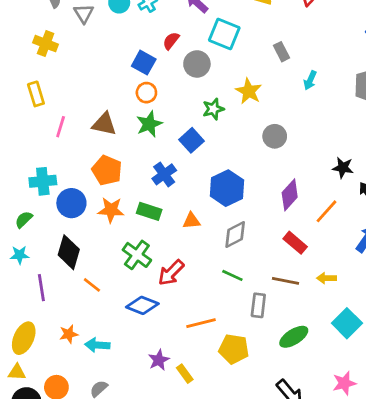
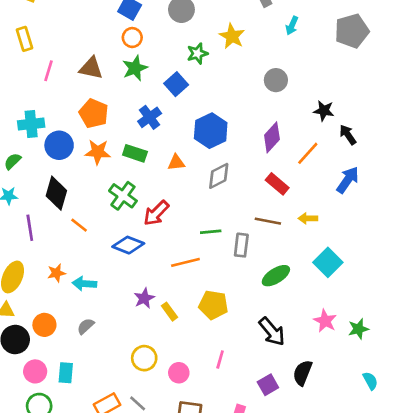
gray circle: (275, 136) -> (276, 80), moved
green line: (232, 275) -> (211, 232), moved, turned -30
yellow pentagon: (234, 349) -> (213, 305), moved
pink star: (344, 383) -> (325, 321), turned -30

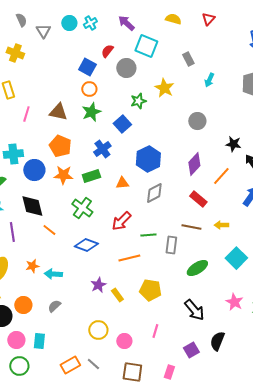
green rectangle: (135, 153) -> (91, 176), turned -36
black diamond: (56, 193) -> (32, 206), turned -30
red arrow: (156, 213) -> (121, 221), moved

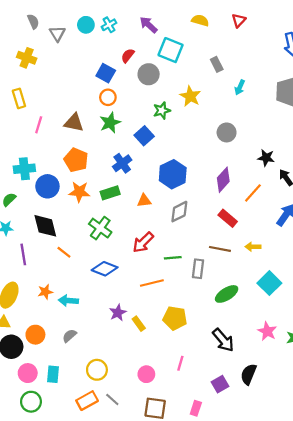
yellow circle: (98, 330) -> (97, 370), moved

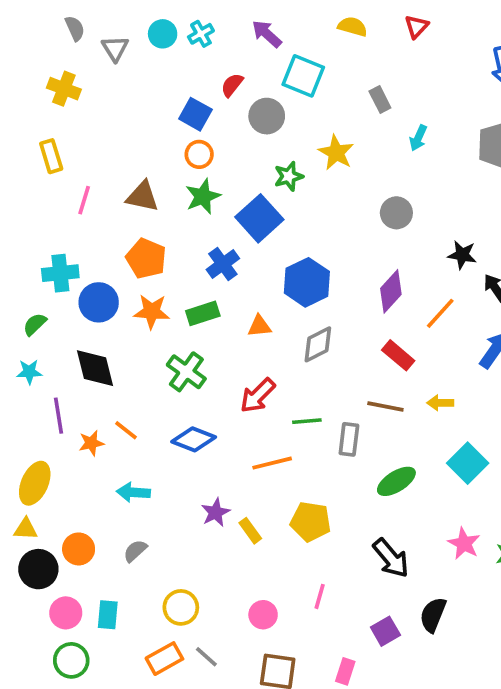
blue square: (144, 136) -> (259, 218), size x1.4
orange line: (64, 252) -> (126, 430), moved
orange star: (45, 292) -> (91, 443), moved

